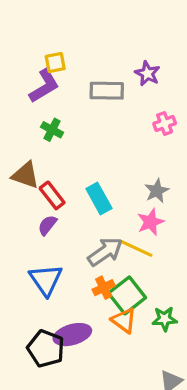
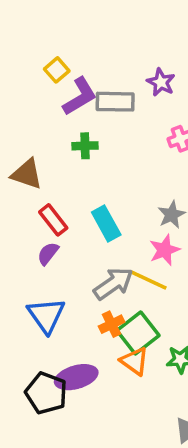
yellow square: (55, 63) -> (57, 70), turned -30
purple L-shape: (44, 86) -> (80, 96), moved
green cross: (52, 130) -> (85, 146), moved, turned -30
brown triangle: (25, 175) -> (27, 174), moved

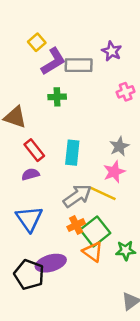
cyan rectangle: (106, 224) -> (72, 153), turned 35
purple semicircle: (48, 254) -> (30, 174), turned 36

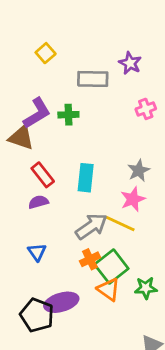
purple L-shape: (53, 61) -> (37, 113), moved
blue triangle: (29, 219) -> (37, 252), size x0.6

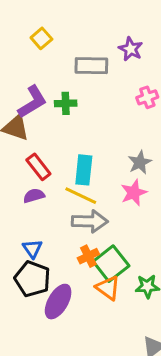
yellow line: (120, 223) -> (81, 196), moved
gray arrow: (91, 226) -> (90, 221), turned 36
purple ellipse: (61, 302) -> (58, 302), turned -44
black pentagon: (37, 315) -> (32, 279), moved

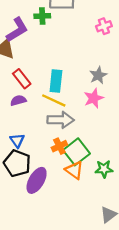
green cross: (66, 103) -> (42, 16), moved

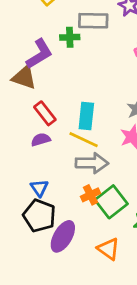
orange triangle: (74, 170) -> (108, 249), moved

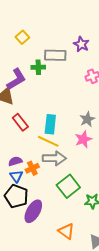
purple semicircle: (41, 140) -> (15, 161), moved
orange cross: (91, 195) -> (32, 168), moved
orange triangle: (108, 249) -> (66, 231), moved

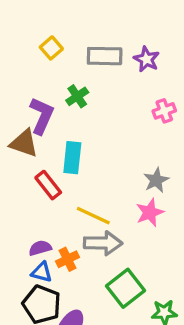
gray rectangle: (55, 55) -> (105, 56), moved
green cross: (38, 67) -> (77, 96), turned -32
purple L-shape: (16, 79) -> (42, 116), turned -35
cyan rectangle: (50, 124) -> (72, 158), moved
blue triangle: (16, 176) -> (42, 272), turned -40

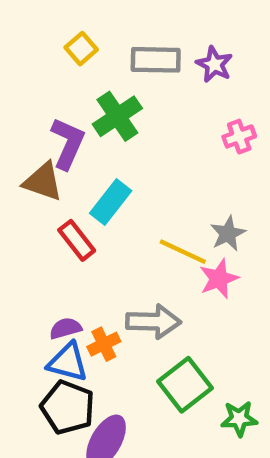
green cross: (77, 96) -> (117, 116), size x1.5
cyan rectangle: (72, 158) -> (111, 202), turned 32
yellow line: (93, 216) -> (183, 252), moved
blue triangle: (42, 272) -> (68, 362), size x1.4

